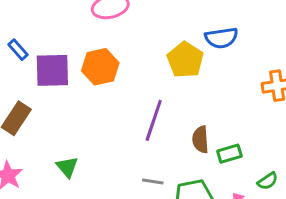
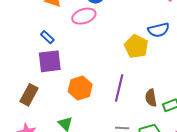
blue rectangle: (18, 50) -> (47, 37), moved
orange hexagon: (100, 67) -> (80, 88), moved

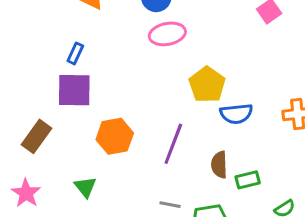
pink ellipse: (84, 16) -> (167, 34), moved
blue semicircle: (159, 30) -> (236, 114), moved
blue rectangle: (47, 37) -> (75, 53), turned 64

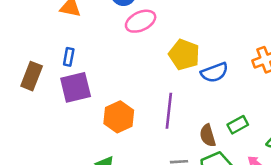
brown rectangle: (36, 136) -> (32, 76), moved
brown semicircle: (219, 165) -> (208, 135), moved

